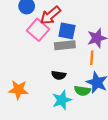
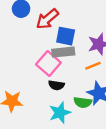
pink square: (38, 30) -> (48, 64), moved
orange line: (92, 58) -> (93, 66), turned 64

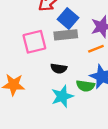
blue square: (66, 36) -> (68, 19), turned 30
pink square: (48, 64) -> (34, 42), moved, turned 35

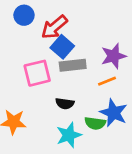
blue square: (68, 19) -> (62, 47), moved

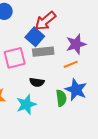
red arrow: (54, 27) -> (45, 21), moved
green semicircle: (95, 123) -> (61, 98), turned -105
cyan star: (69, 135) -> (26, 104), moved

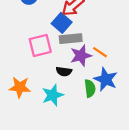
purple star: (76, 44) -> (81, 56), moved
orange line: (71, 64) -> (100, 52), turned 56

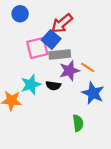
pink square: (40, 45) -> (37, 48), moved
green semicircle: (90, 88) -> (78, 123), moved
cyan star: (53, 95) -> (31, 85), moved

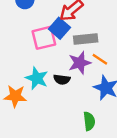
gray rectangle: (60, 54) -> (86, 39), moved
cyan star: (31, 85) -> (37, 78), turned -30

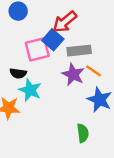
purple star: (80, 63) -> (73, 75), turned -30
black semicircle: (62, 79) -> (18, 73), moved

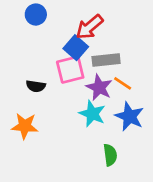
pink square: (37, 49) -> (70, 70), moved
cyan star: (30, 90) -> (92, 114), moved

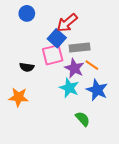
green semicircle: (110, 155) -> (83, 119), turned -35

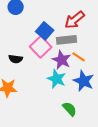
red arrow: (67, 23) -> (75, 20), moved
pink square: (53, 55) -> (41, 47), turned -30

